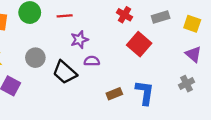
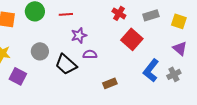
blue L-shape: (145, 93) -> (151, 70), moved, turned -150

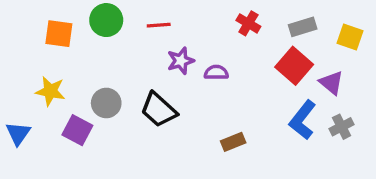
red square: (132, 39) -> (294, 66), moved
purple triangle: (180, 48) -> (331, 83), moved
gray circle: (40, 51) -> (106, 103), moved
purple semicircle: (90, 54) -> (216, 73), moved

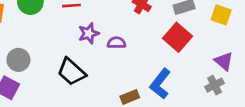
purple triangle: (331, 83) -> (224, 61), moved
gray circle: (106, 103) -> (18, 60), moved
blue L-shape: (303, 120) -> (160, 84), moved

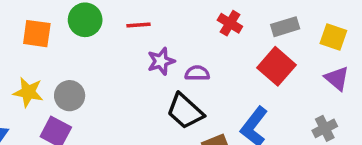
purple triangle: (224, 61) -> (337, 78), moved
black trapezoid: (71, 72) -> (185, 111), moved

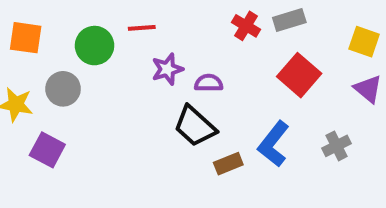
green circle: (85, 20) -> (95, 46), moved
gray rectangle: (285, 27) -> (289, 20), moved
gray circle: (70, 96) -> (63, 89), moved
gray cross: (325, 128) -> (337, 146), moved

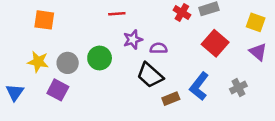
green circle: (95, 46) -> (100, 58), moved
gray circle: (63, 89) -> (68, 63), moved

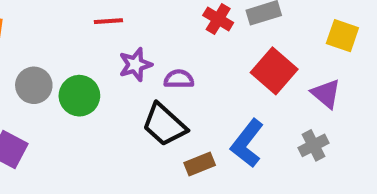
purple triangle: (258, 52) -> (326, 94), moved
gray circle: (68, 63) -> (34, 85), moved

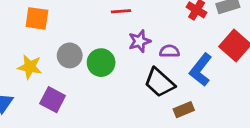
blue L-shape: (247, 143) -> (201, 70), moved

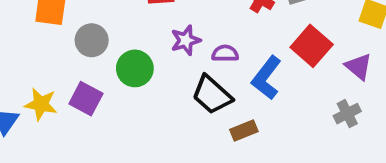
gray circle: (70, 55) -> (92, 40), moved
yellow star: (30, 67) -> (41, 104), moved
purple square: (53, 100) -> (86, 99), moved

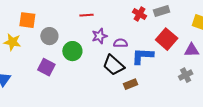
purple triangle: (359, 67) -> (192, 50), turned -42
blue L-shape: (266, 78) -> (143, 56), turned 55
yellow star: (41, 104) -> (12, 42), moved

